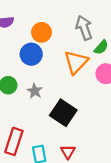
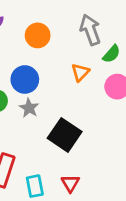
blue circle: (31, 54) -> (25, 79), moved
orange triangle: (76, 62) -> (80, 72), size x0.6

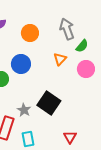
gray star: (29, 108) -> (24, 110), moved
red triangle: (70, 183) -> (70, 137), moved

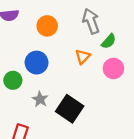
gray star: (24, 110) -> (40, 99), moved

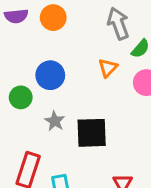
orange circle: (47, 26) -> (53, 18), moved
black square: (70, 109) -> (92, 133), turned -36

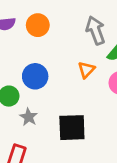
gray star: (55, 121) -> (29, 117), moved

